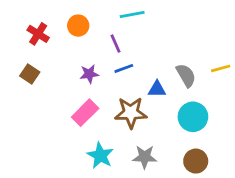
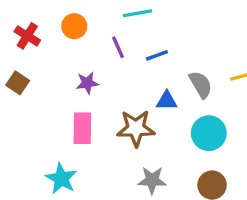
blue line: (124, 68) -> (157, 55), moved
pink rectangle: (85, 113) -> (82, 128), turned -44
cyan star: (100, 156) -> (61, 179), moved

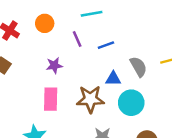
cyan circle: (209, 133) -> (131, 103), moved

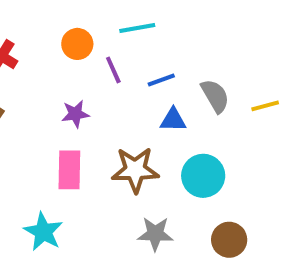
orange circle: (45, 23) -> (77, 44), moved
gray semicircle: (138, 67) -> (215, 96), moved
blue triangle: (113, 79) -> (173, 120), moved

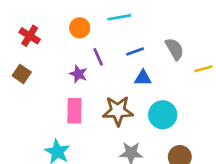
purple line: (113, 70) -> (98, 57), moved
gray semicircle: (215, 96) -> (175, 49), moved
purple star: (75, 114) -> (78, 74), turned 30

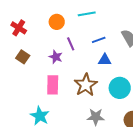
brown square: (22, 74) -> (23, 57), moved
brown star: (118, 111) -> (86, 85), turned -30

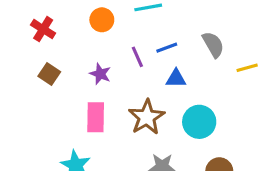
purple line: (71, 44) -> (137, 57), moved

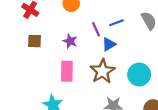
brown square: (49, 74) -> (35, 41), turned -32
blue triangle: (176, 79) -> (109, 44), moved, turned -32

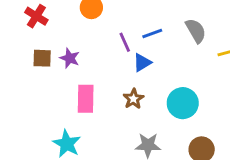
purple star: (70, 41) -> (70, 58), moved
brown star: (102, 71) -> (133, 99), size x0.6

